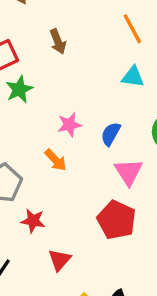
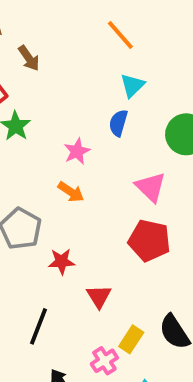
brown arrow: (58, 42) -> (29, 58), moved
cyan triangle: (133, 77) -> (132, 86), turned -40
blue semicircle: (111, 134) -> (118, 123), moved

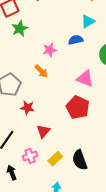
blue semicircle: (118, 123) -> (76, 40), turned 48
pink triangle: (151, 187) -> (85, 79), turned -36
pink cross: (104, 361) -> (30, 156), moved

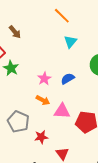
blue semicircle: (76, 40) -> (68, 79), moved
pink triangle: (85, 79) -> (62, 111), moved

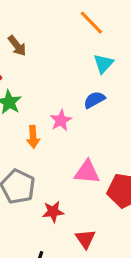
blue semicircle: (68, 79) -> (94, 100), moved
orange arrow: (43, 100) -> (33, 137), moved, turned 56

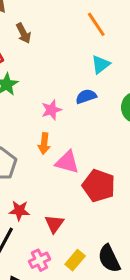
orange arrow: (33, 137) -> (44, 144), moved
red star: (53, 212) -> (19, 211), moved

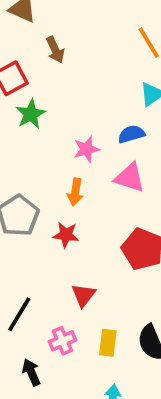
pink triangle: (67, 162) -> (130, 178), moved
red star: (19, 211) -> (66, 235), moved
yellow rectangle: (75, 260) -> (108, 343), turned -36

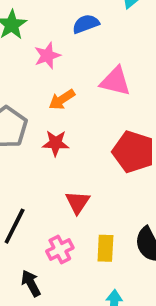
blue semicircle: (131, 134) -> (86, 24), moved
pink star: (86, 149) -> (47, 56), moved
orange arrow: (75, 192) -> (62, 99), turned 52

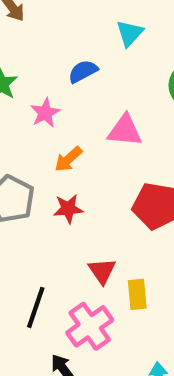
yellow rectangle: (105, 248) -> (137, 294), moved
pink cross: (60, 250) -> (90, 326), size x1.5

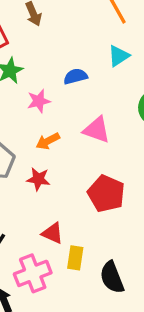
red triangle: (102, 271) -> (53, 233), turned -45

